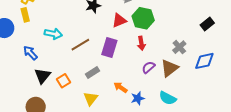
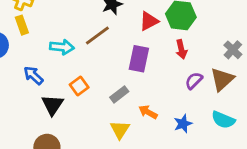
brown line: (80, 45) -> (97, 36), moved
orange square: (64, 81) -> (79, 86), moved
orange arrow: (121, 87) -> (148, 112), moved

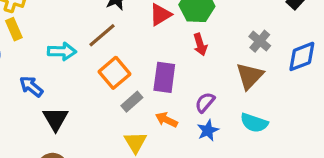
purple rectangle: (139, 59) -> (164, 77), moved
purple semicircle: (194, 81) -> (205, 102), moved
orange square: (79, 86) -> (114, 73), moved, size x1.4

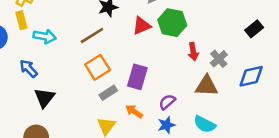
red arrow: (200, 45) -> (193, 52), moved
cyan arrow: (62, 51) -> (45, 36), moved
brown triangle: (250, 76) -> (207, 86), turned 40

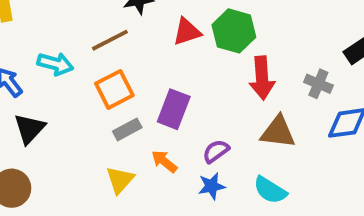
cyan arrow: (45, 36) -> (55, 64), moved
red arrow: (193, 52) -> (262, 78), size x1.5
gray cross: (219, 59) -> (318, 84), moved, turned -30

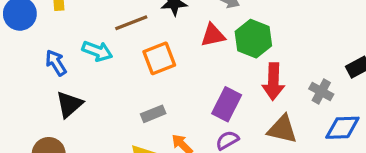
brown line: (110, 40) -> (131, 23), moved
orange square: (114, 89) -> (159, 58), moved
purple rectangle: (174, 109) -> (227, 104), moved

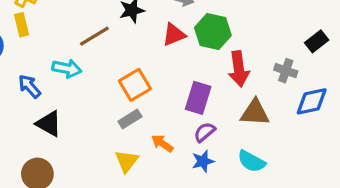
orange square: (159, 58) -> (135, 85), moved
black triangle: (69, 104) -> (49, 124), turned -40

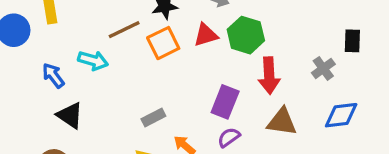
black rectangle: (317, 41) -> (352, 41), moved, turned -55
gray cross: (286, 71) -> (323, 68), moved, turned 30
orange square: (135, 85) -> (163, 43), moved

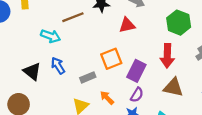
green hexagon: (246, 35) -> (179, 23), moved
orange square: (163, 43) -> (111, 59), moved
blue arrow: (53, 75) -> (58, 66), moved
purple semicircle: (229, 137) -> (137, 95), turned 152

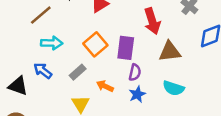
cyan arrow: (51, 36) -> (52, 43), moved

